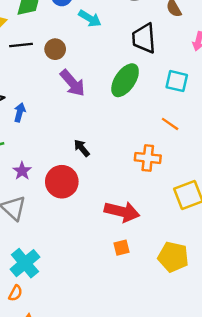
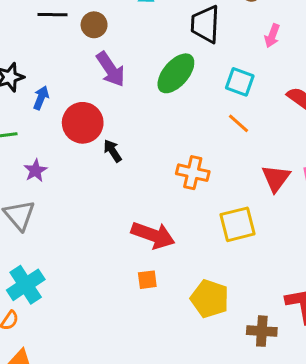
orange line: (170, 124) -> (238, 123), moved
red circle: (62, 182) -> (83, 123), moved

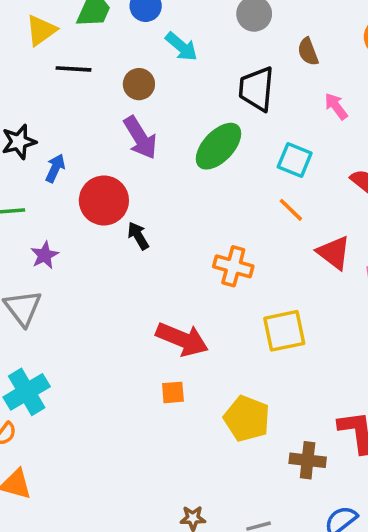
brown circle: (94, 25) -> (139, 84), moved
pink arrow: (272, 36) -> (336, 106), turned 120
red triangle: (276, 178) -> (334, 253), moved, turned -32

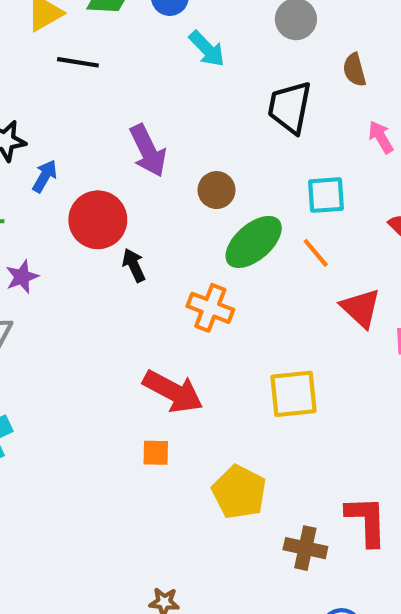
brown circle: (139, 84) -> (217, 190), moved
green ellipse: (219, 146) -> (254, 242), moved
cyan square: (295, 160) -> (326, 195), turned -32
orange cross: (233, 266) -> (210, 308), moved

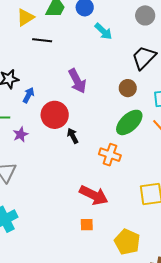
black trapezoid: (290, 107) -> (144, 58), turned 36
brown circle: (217, 190) -> (128, 88), moved
purple star: (22, 277) -> (21, 134), moved

